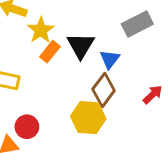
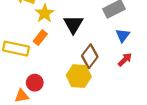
orange rectangle: (50, 52) -> (40, 38), moved
blue triangle: (110, 59) -> (123, 35), moved

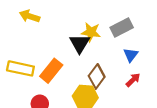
yellow star: (45, 13) -> (91, 32), moved, turned -30
orange rectangle: (40, 38) -> (51, 71), moved, size x1.5

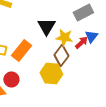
yellow star: (91, 32) -> (64, 37), moved
red arrow: (133, 80) -> (81, 42), moved

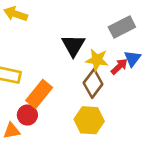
orange rectangle: (21, 50) -> (39, 94), moved
yellow hexagon: (51, 73) -> (89, 120), moved

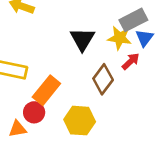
blue triangle: (132, 59) -> (144, 38), moved
yellow star: (97, 60) -> (120, 38), moved
yellow hexagon: (89, 120) -> (80, 121), moved

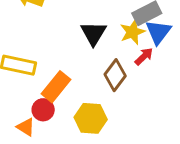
yellow star: (120, 38) -> (132, 32), turned -30
blue triangle: (144, 38) -> (158, 32), size x1.4
orange triangle: (18, 129) -> (26, 127), turned 42

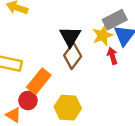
red arrow: (144, 56) -> (112, 56), turned -63
brown diamond: (115, 75) -> (73, 56), moved

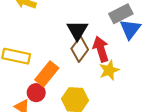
yellow star: (103, 35) -> (109, 70), moved
red arrow: (112, 56) -> (101, 49), moved, size x1.5

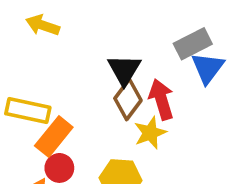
yellow star: (109, 70) -> (150, 133), moved
orange rectangle: (47, 74) -> (54, 136), moved

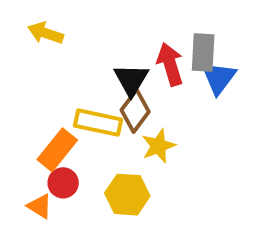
gray rectangle: (193, 44) -> (203, 53), turned -60
red arrow: (161, 99) -> (170, 64), moved
yellow rectangle: (28, 111) -> (98, 123), moved

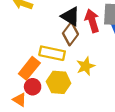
black triangle: (131, 80) -> (70, 16), moved, turned -30
brown diamond: (135, 111) -> (70, 34), moved
yellow hexagon: (127, 195) -> (59, 82), moved

